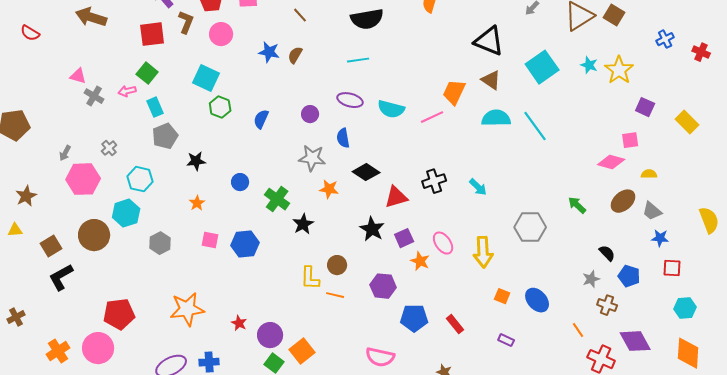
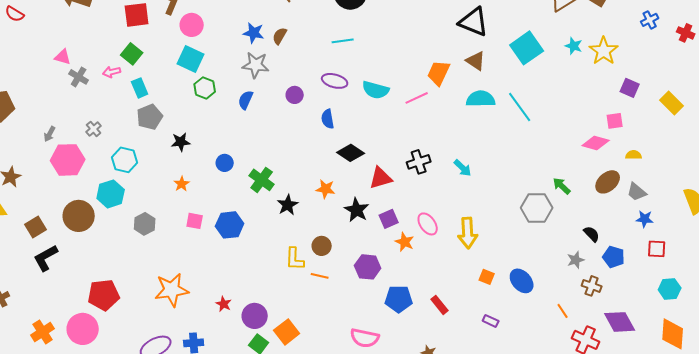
pink circle: (221, 34) -> (192, 25), moved
gray star: (312, 158) -> (256, 65), moved
orange star: (329, 189) -> (326, 189), moved
gray hexagon: (530, 227) -> (537, 208), moved

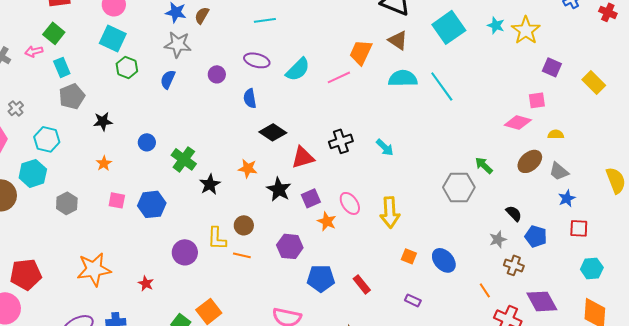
cyan semicircle: (376, 90) -> (298, 69), turned -60
blue star: (645, 219) -> (567, 198), turned -30
purple circle: (255, 316) -> (185, 252), moved

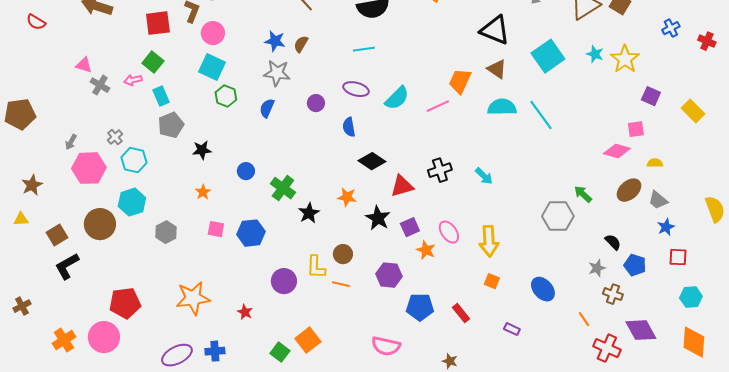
cyan hexagon: (47, 139) -> (134, 160), moved
orange square: (409, 256) -> (492, 281), moved

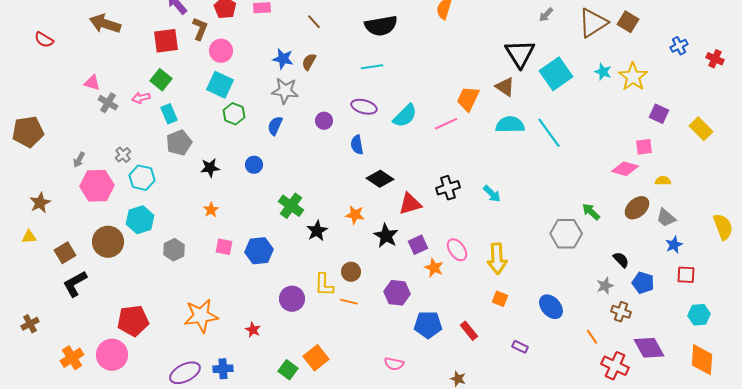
black triangle: (495, 30) -> (520, 54), moved, turned 36
blue circle: (246, 171) -> (254, 165), moved
pink semicircle: (386, 346) -> (394, 364), size x0.7

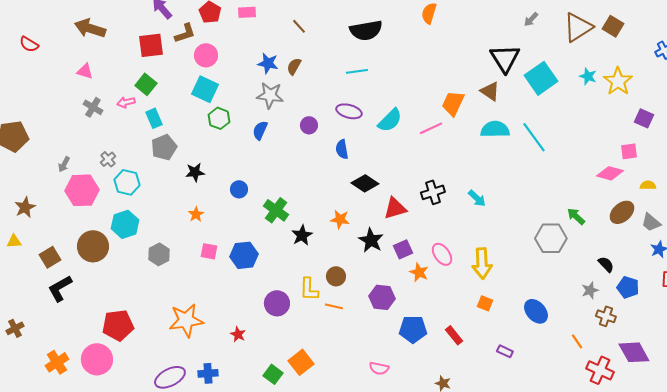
brown L-shape: (200, 29) -> (185, 33), turned 50
pink triangle: (92, 83) -> (85, 71), moved
blue circle: (254, 165) -> (239, 189), moved

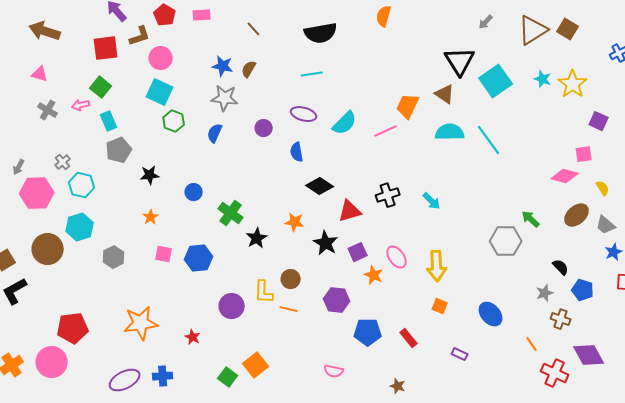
yellow semicircle: (648, 185) -> (603, 188), turned 56

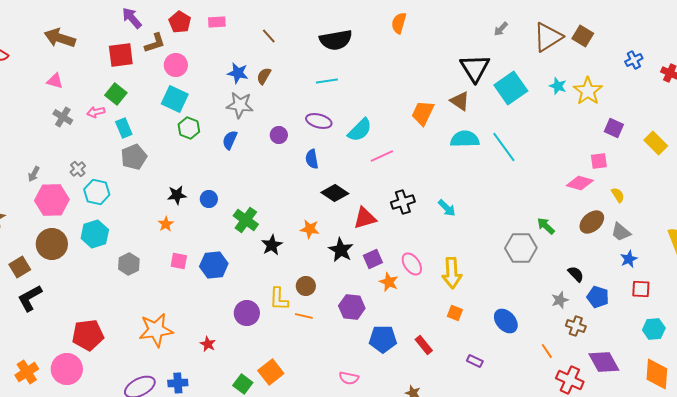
pink line: (386, 131) -> (382, 156), moved
black star: (150, 175) -> (177, 195), moved
brown circle: (48, 249) -> (52, 244), moved

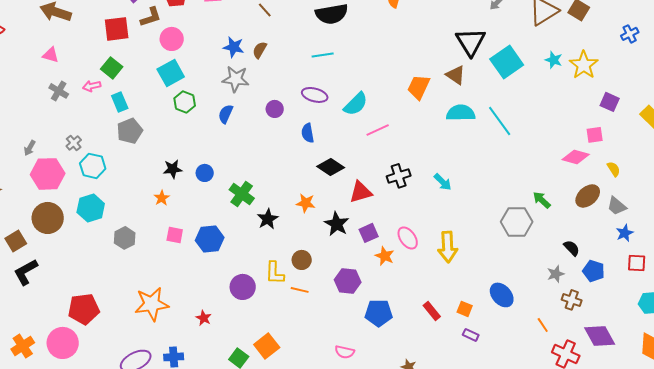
cyan square: (175, 99) -> (171, 73), turned 36
orange square: (455, 313) -> (465, 309), moved
red rectangle: (424, 345) -> (432, 311), moved

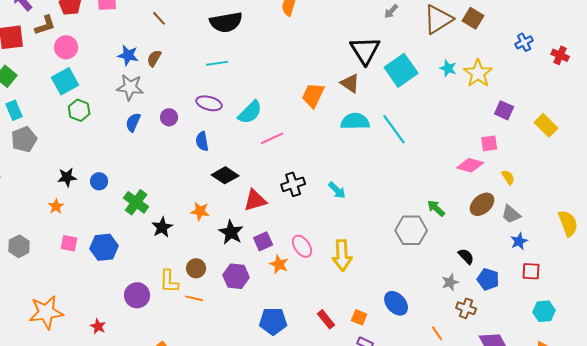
blue semicircle: (226, 114) -> (133, 122), moved
purple hexagon: (348, 281) -> (236, 276), moved

